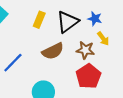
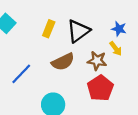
blue star: (95, 19) -> (119, 29), moved

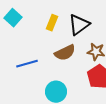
blue line: (21, 74) -> (27, 64), turned 30

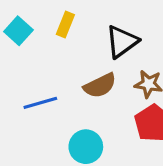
yellow rectangle: (52, 23) -> (65, 24), moved

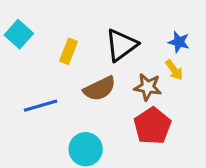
yellow rectangle: (65, 24) -> (69, 51), moved

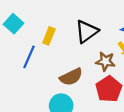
brown semicircle: (100, 89) -> (71, 77), moved
blue line: (41, 106) -> (29, 57), moved, turned -50

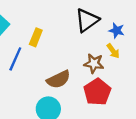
black triangle: (87, 31) -> (87, 20), moved

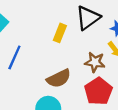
yellow rectangle: (36, 37) -> (60, 33), moved

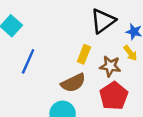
yellow rectangle: (60, 33) -> (84, 54), moved

